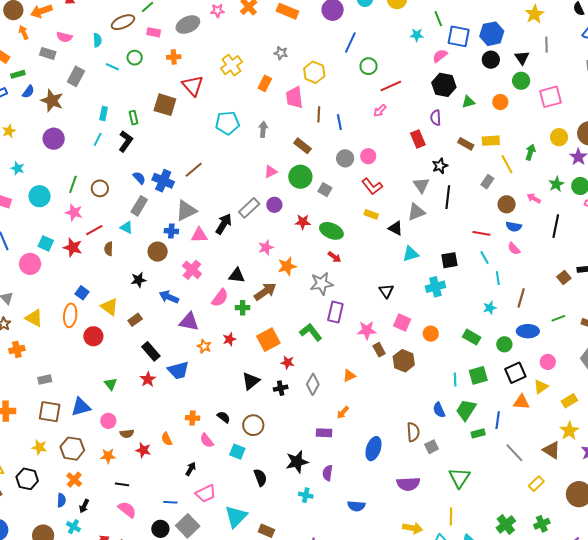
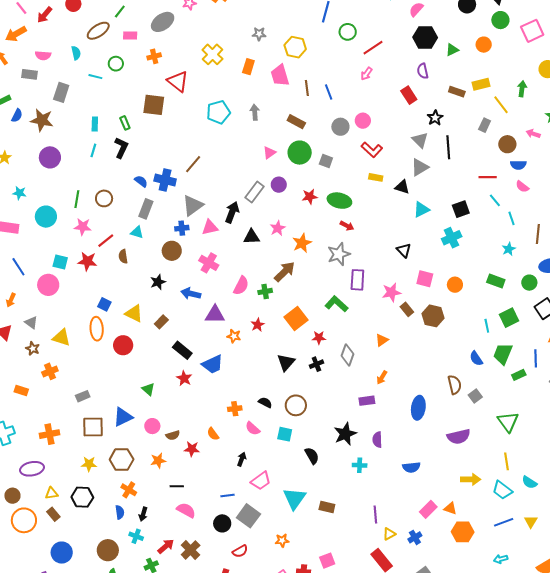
black triangle: (237, 275) -> (252, 237), moved

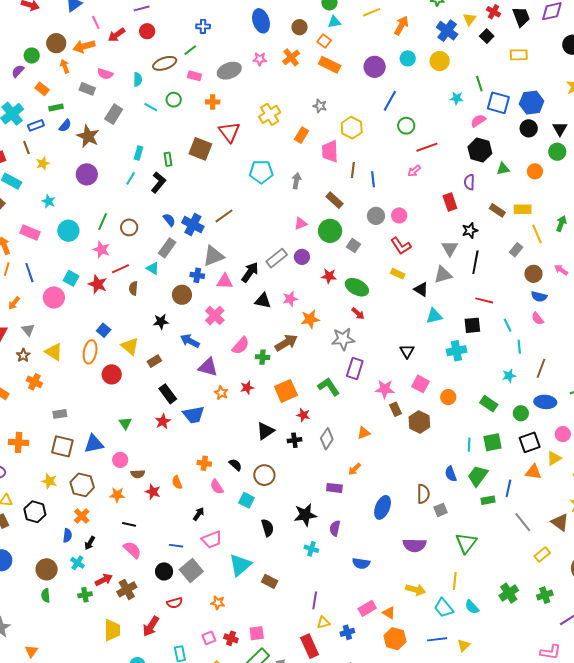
red line: (488, 177) -> (484, 300), moved
orange cross: (50, 371) -> (34, 382), turned 35

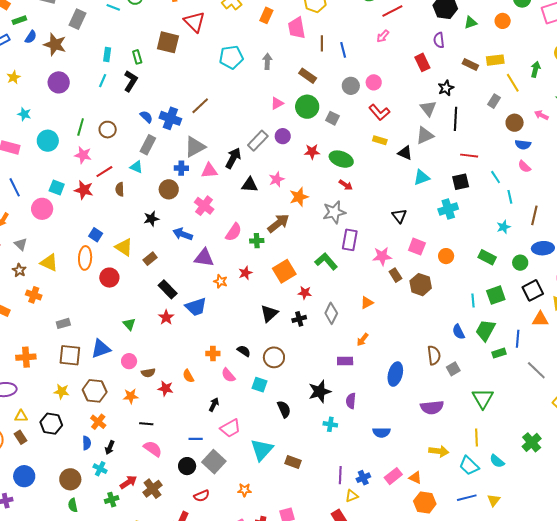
blue cross: (347, 632) -> (363, 478), moved

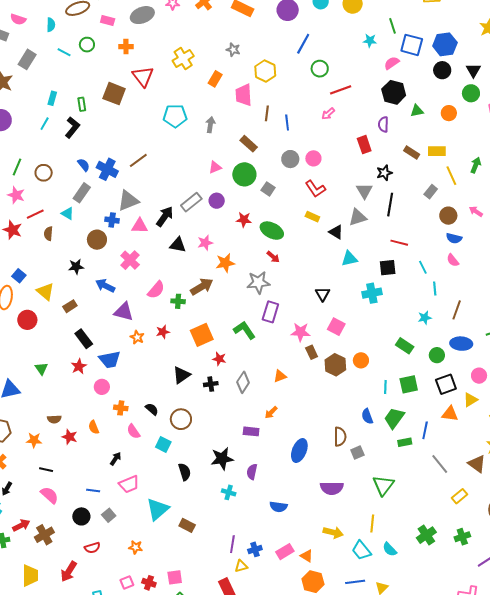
orange circle: (446, 256) -> (361, 360), moved
pink circle: (129, 361) -> (102, 387), moved
gray square: (214, 462) -> (109, 515), size x0.6

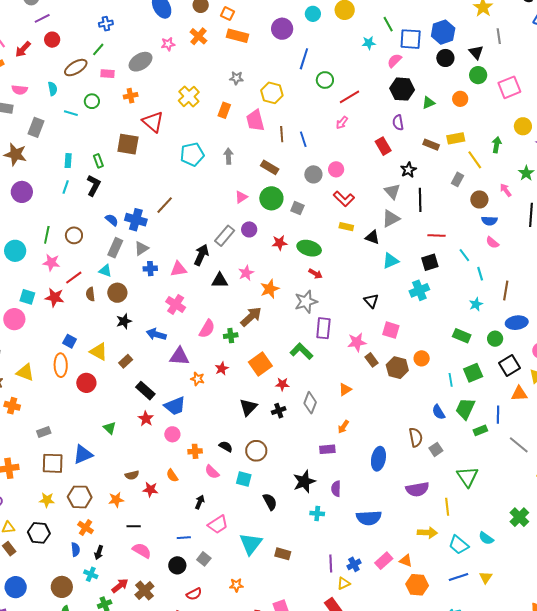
gray triangle: (128, 201) -> (141, 248), moved, size x0.7
pink arrow: (476, 211) -> (506, 190), turned 32
brown circle: (97, 240) -> (117, 293), moved
blue semicircle: (278, 507) -> (369, 518), size x1.4
yellow line: (372, 523) -> (447, 507), moved

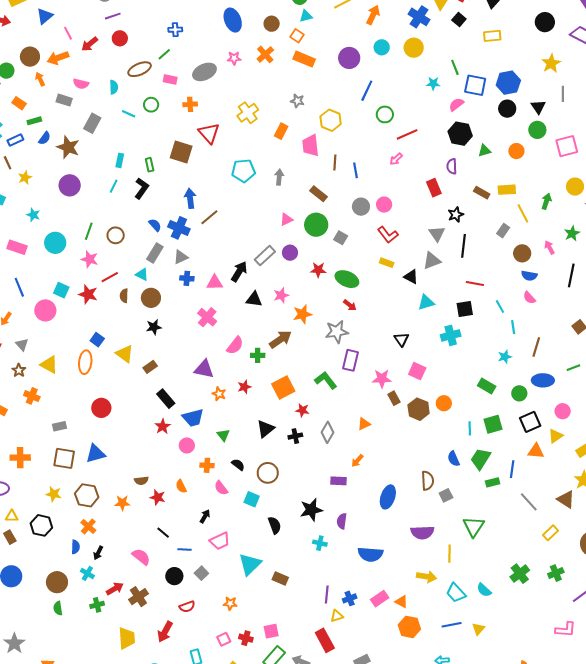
blue arrow: (156, 334) -> (190, 198), moved, turned 60
red circle: (86, 383) -> (101, 408), moved
green triangle: (110, 428) -> (223, 435), moved
black line: (134, 526) -> (163, 533), moved, turned 32

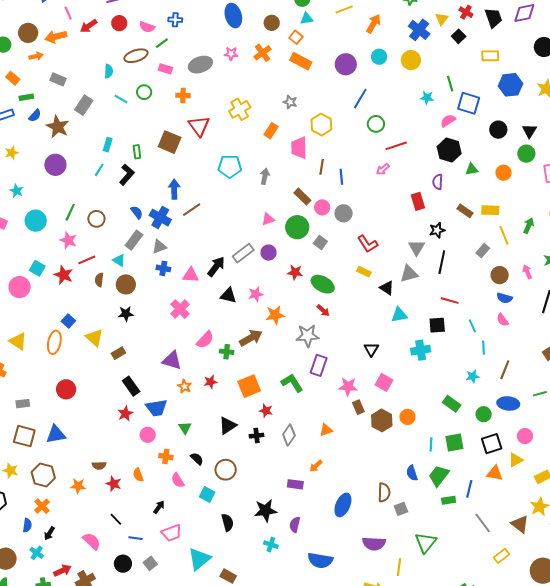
orange arrow: (40, 79) -> (36, 56), turned 96
blue hexagon: (508, 83) -> (511, 85), moved
pink semicircle: (81, 84) -> (147, 27), moved
pink circle: (384, 205) -> (322, 207), moved

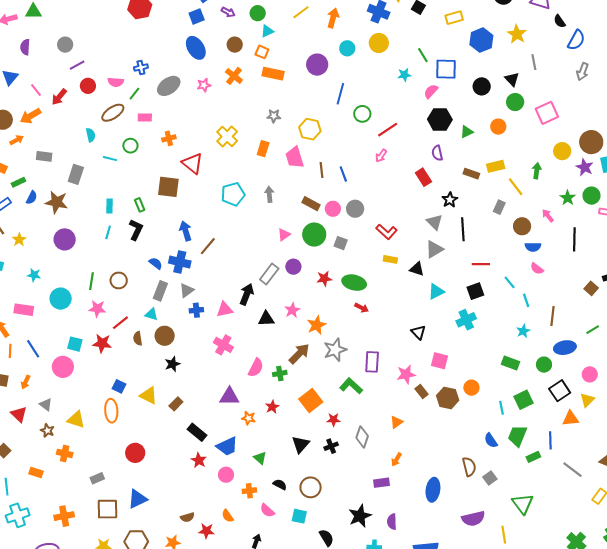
gray ellipse: (200, 65) -> (169, 86), moved
gray star: (308, 336) -> (335, 350), moved

